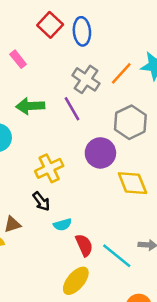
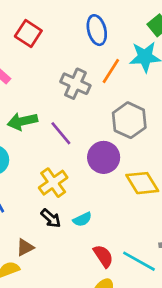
blue ellipse: (82, 31) -> (97, 30), moved
purple line: (72, 109) -> (61, 133), moved
cyan semicircle: (62, 225) -> (82, 219), moved

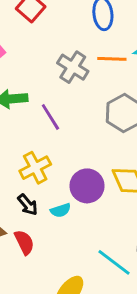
orange line: (111, 71) -> (112, 59), turned 52
purple circle: (104, 157) -> (87, 186), moved
red semicircle: (103, 256) -> (24, 242), moved

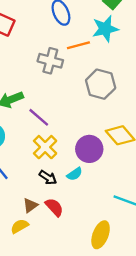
purple line: (50, 117) -> (39, 117), moved

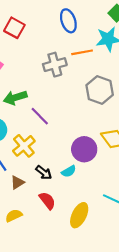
gray cross: (50, 61) -> (55, 65), turned -35
yellow cross: (45, 147) -> (24, 146), moved
brown triangle: (30, 205) -> (17, 182), moved
yellow ellipse: (101, 235) -> (79, 215), moved

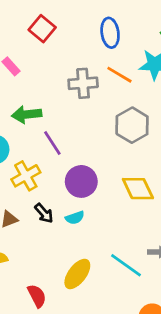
orange line: (82, 52) -> (119, 75), turned 30
purple circle: (84, 149) -> (81, 181), moved
red semicircle: (47, 201) -> (37, 296), moved

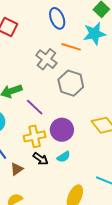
gray cross: (83, 83) -> (46, 59), turned -35
gray hexagon: (132, 125) -> (71, 83), moved
yellow cross: (26, 176) -> (35, 136), moved, turned 30

